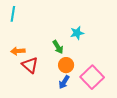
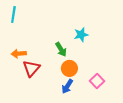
red triangle: (30, 65) -> (31, 68), turned 30
pink square: (92, 77) -> (97, 81), size x0.6

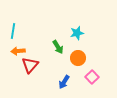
cyan line: (13, 15) -> (13, 31), moved
orange circle: (69, 68) -> (78, 58), moved

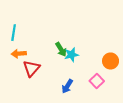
cyan star: (77, 33) -> (72, 55), moved
orange circle: (78, 58) -> (111, 61), moved

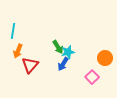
orange arrow: (19, 54) -> (18, 51), turned -64
blue arrow: (67, 86) -> (63, 64), moved

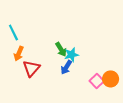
cyan line: (13, 31) -> (13, 33), turned -35
orange circle: (105, 58) -> (111, 79), moved

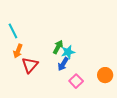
green arrow: (61, 49) -> (58, 47), turned -120
pink square: (97, 81) -> (76, 81), moved

